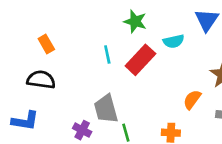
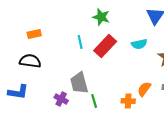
cyan semicircle: (174, 41) -> (139, 44), moved
orange rectangle: (46, 44) -> (34, 34), turned -72
orange semicircle: (192, 100) -> (144, 89), moved

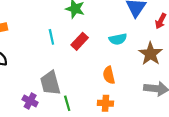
red rectangle: (105, 46) -> (80, 41), size x0.7
orange semicircle: (144, 89) -> (109, 75), moved, turned -49

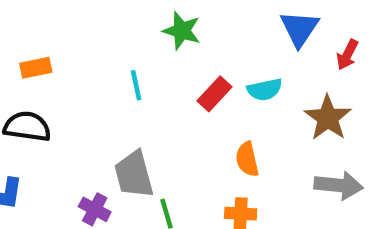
red rectangle: (80, 41) -> (214, 94), moved

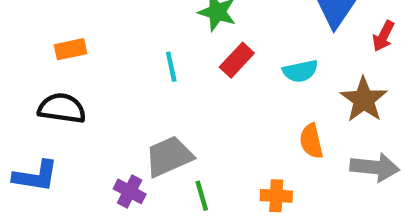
red rectangle: (214, 94) -> (237, 60), moved
orange semicircle: (247, 159) -> (311, 141), moved
gray trapezoid: (134, 174) -> (169, 156), turned 81

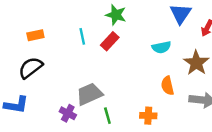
red rectangle: (237, 60) -> (110, 41), moved
cyan line: (171, 67) -> (82, 36), moved
black semicircle: (62, 108) -> (31, 68), turned -45

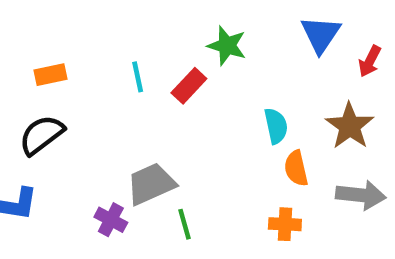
green star: (116, 15) -> (227, 46), moved
cyan semicircle: (161, 47) -> (276, 126), moved, turned -90
orange cross: (148, 116) -> (285, 224), moved

